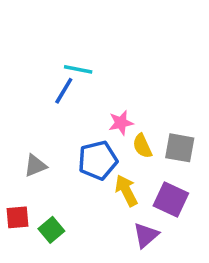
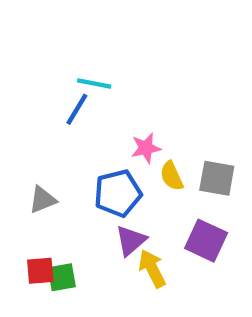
yellow arrow: (126, 191) -> (152, 269), moved
red square: (17, 217) -> (40, 271), moved
green square: (51, 230) -> (62, 277), turned 30
purple triangle: (146, 235) -> (131, 241), moved

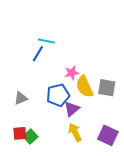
yellow semicircle: (172, 176) -> (84, 87), size x1.5
purple triangle: (131, 241) -> (72, 109), moved
purple square: (206, 241) -> (108, 135), moved
green square: (62, 277) -> (30, 137), turned -32

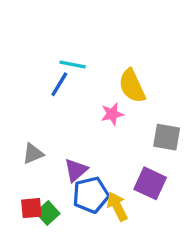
yellow semicircle: (84, 87) -> (132, 86), moved
blue pentagon: (58, 95) -> (91, 195), moved
purple triangle: (72, 109) -> (76, 170), moved
purple square: (108, 135) -> (150, 183), moved

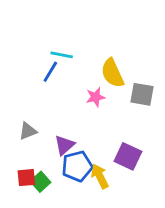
gray square: (167, 137) -> (142, 94), moved

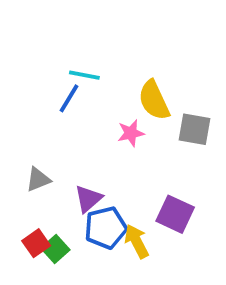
red square: (26, 178) -> (36, 243), turned -30

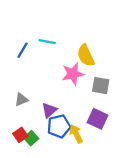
blue line: (69, 98) -> (22, 50), moved
gray square: (195, 129) -> (101, 86), moved
pink star: (131, 133) -> (73, 74), size x1.5

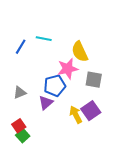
purple square: (98, 119) -> (91, 111), turned 30
blue pentagon: (59, 126) -> (55, 86), moved
yellow arrow: (76, 134) -> (76, 115), moved
green square: (31, 138) -> (23, 136), moved

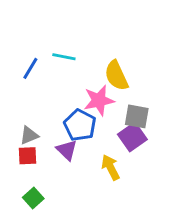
blue pentagon: (55, 86) -> (80, 125), turned -30
purple triangle: (46, 103) -> (67, 150), turned -35
purple square: (91, 111) -> (132, 137), moved
red square: (19, 126) -> (28, 156), moved, turned 32

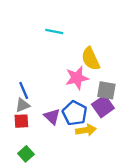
cyan line: (64, 57) -> (54, 32), moved
blue line: (30, 68) -> (24, 90), moved, turned -54
blue pentagon: (80, 125) -> (75, 113), moved
yellow arrow: (111, 167) -> (86, 130), turned 108

